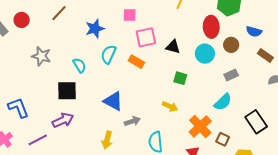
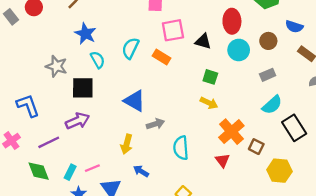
red ellipse: (211, 27) -> (232, 21), moved
blue star: (95, 29) -> (85, 34), moved, turned -30
gray star: (41, 56) -> (56, 66), moved
cyan semicircle: (223, 102) -> (272, 105), moved
yellow arrow: (170, 106) -> (209, 103), moved

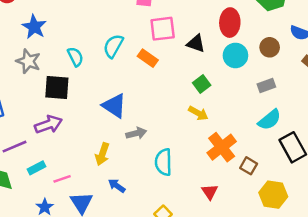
blue star: (85, 34) -> (34, 27), moved
green square: (210, 77) -> (202, 84), turned 32
red triangle: (222, 160) -> (210, 192), moved
cyan rectangle: (70, 172) -> (36, 168), moved, turned 32

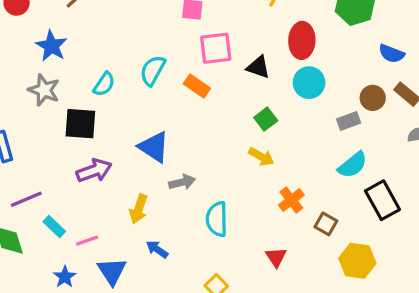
brown circle: (270, 47) -> (373, 98), moved
cyan semicircle: (75, 57) -> (104, 84), turned 60
purple arrow: (48, 124) -> (94, 171), moved
orange cross: (222, 147) -> (291, 200), size x0.7
cyan rectangle: (36, 168) -> (54, 227), turned 72

